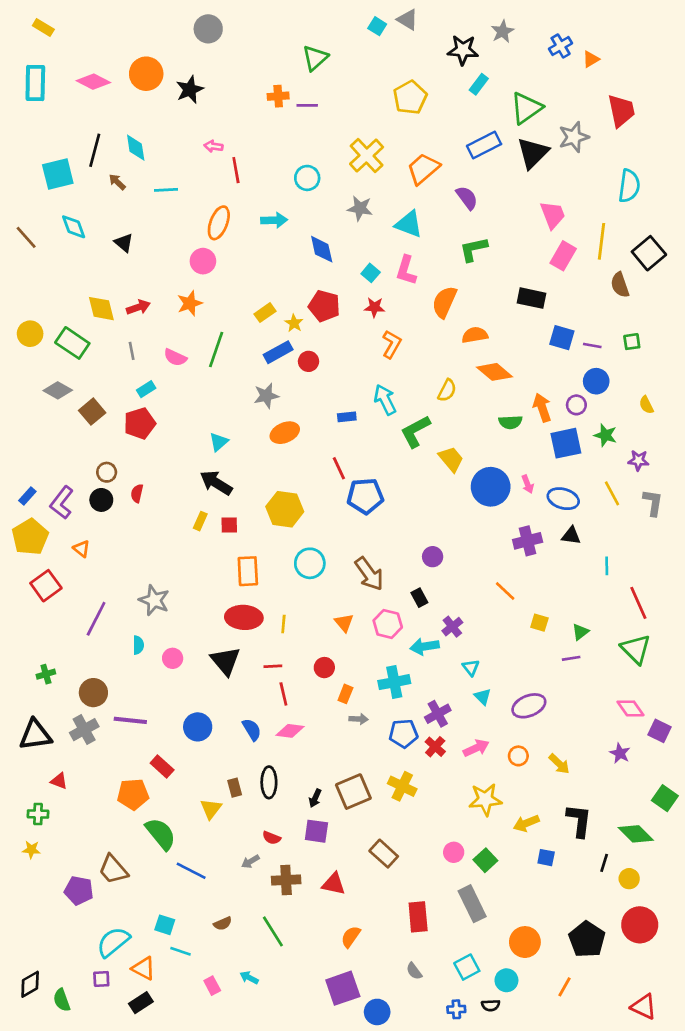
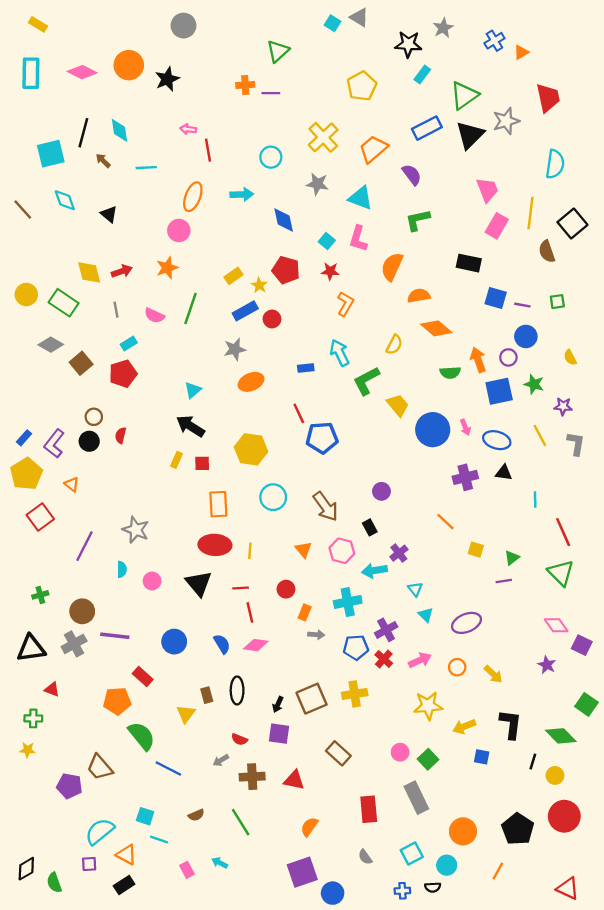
yellow cross: (402, 786) -> (355, 694), turned -35

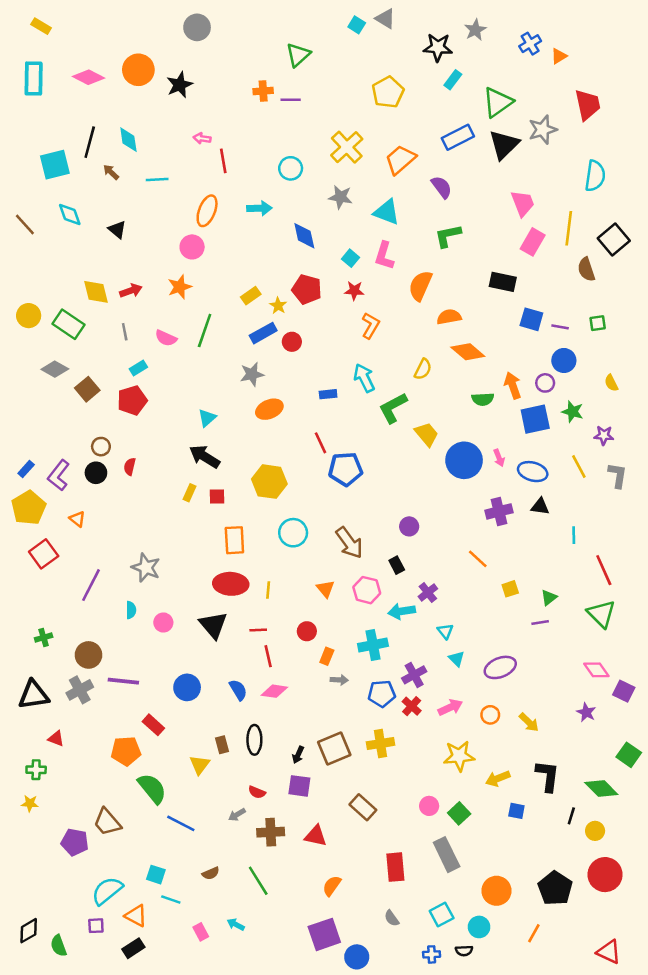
yellow square: (476, 550) -> (510, 589), turned -35

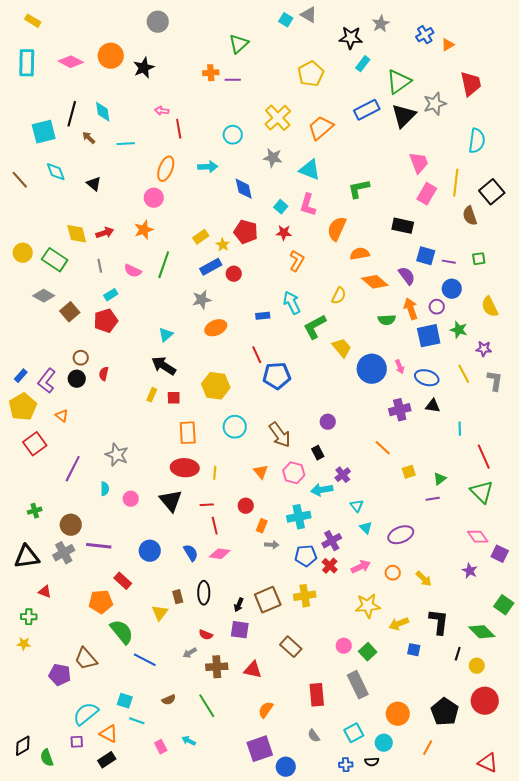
purple semicircle: (442, 187) -> (407, 276), moved
yellow semicircle: (611, 383) -> (490, 307), size x1.5

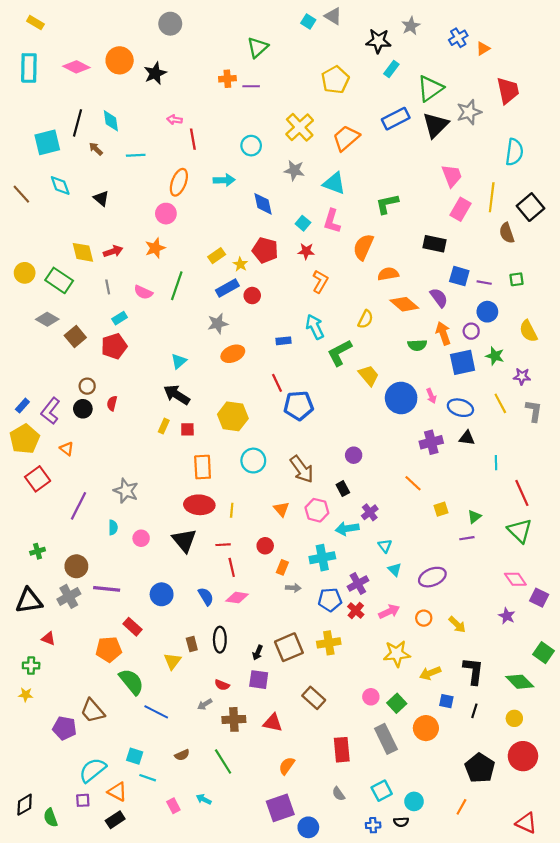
black line: (458, 654) -> (474, 711), moved
orange circle: (398, 714) -> (426, 728), moved

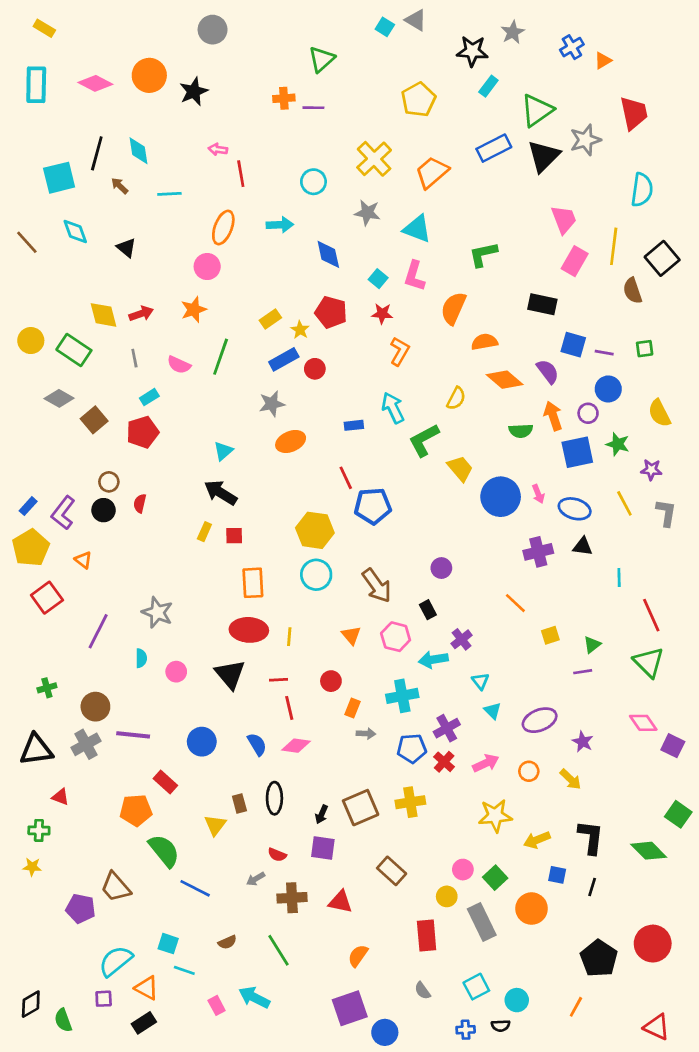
yellow hexagon: (233, 416) -> (315, 530), moved
purple star: (507, 616) -> (583, 742), moved
yellow circle: (514, 718) -> (447, 896), moved
cyan arrow: (204, 799) -> (254, 997), size x1.6

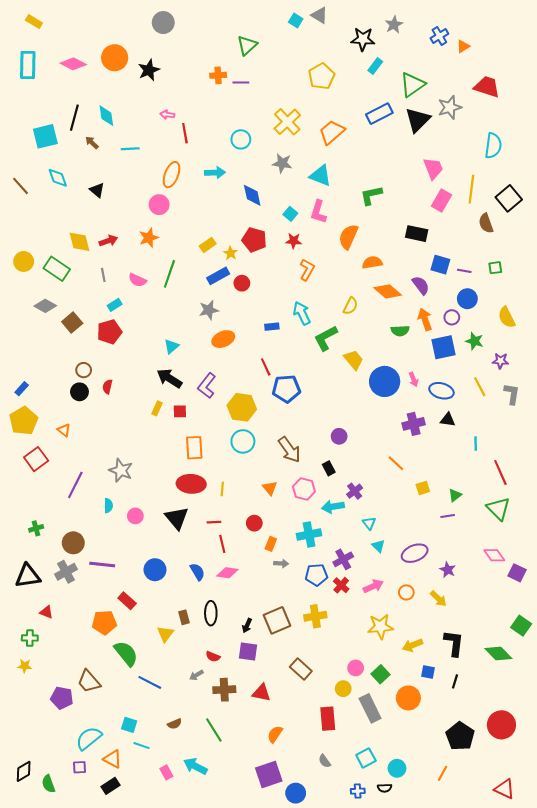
red trapezoid: (634, 113) -> (487, 87), turned -60
purple L-shape: (63, 513) -> (207, 386), moved

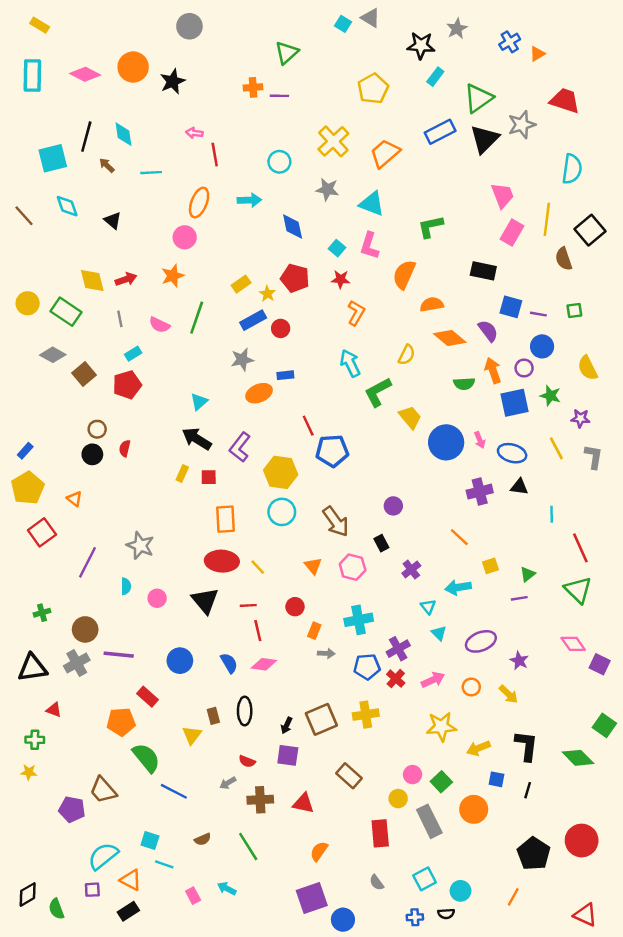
blue rectangle: (272, 327) -> (285, 375), moved
yellow line: (222, 489) -> (258, 567), turned -48
cyan arrow: (333, 507) -> (458, 587), moved
cyan arrow: (195, 766) -> (227, 888), size x0.7

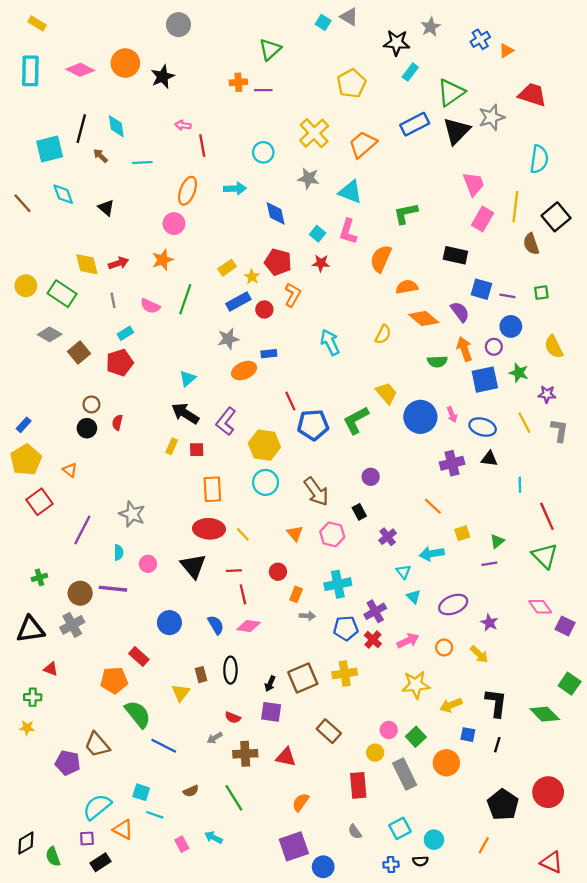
orange L-shape: (356, 313) -> (293, 295), moved
green L-shape: (378, 392) -> (356, 420), moved
purple line: (119, 655) -> (113, 589), moved
black rectangle: (128, 911) -> (100, 862), moved

